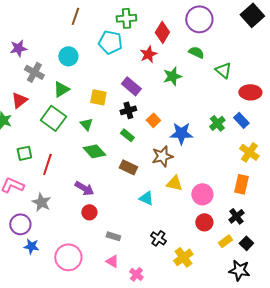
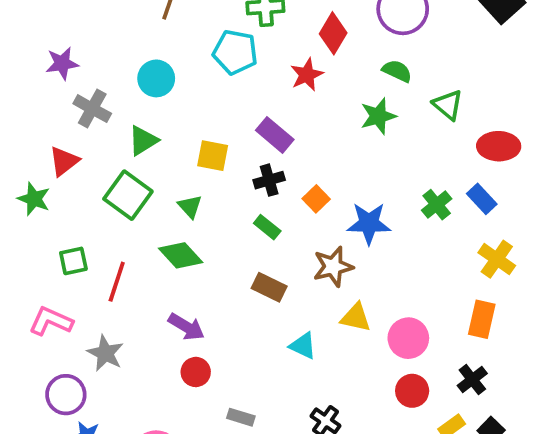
green star: (172, 76) -> (378, 116), moved
green diamond: (94, 151) -> (181, 255), moved

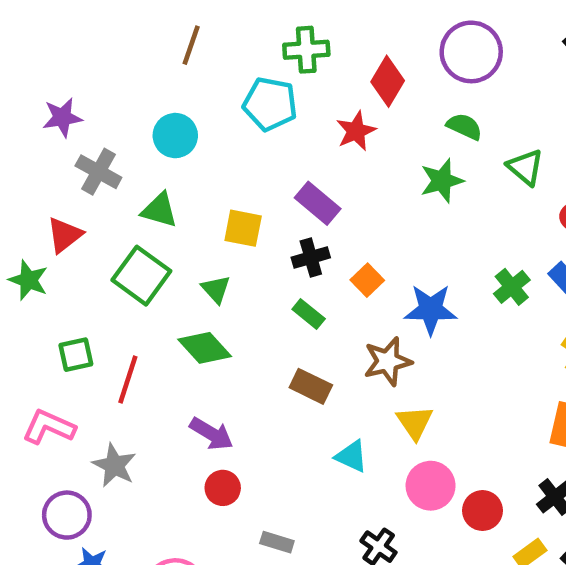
green triangle: (143, 141) -> (159, 210), turned 48
yellow triangle: (356, 317) -> (415, 422), turned 44
pink circle: (408, 338) -> (431, 486), moved

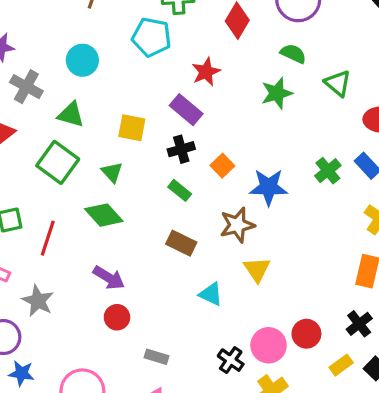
red star: (356, 131) -> (206, 72), moved
pink circle: (431, 486) -> (269, 345), moved

